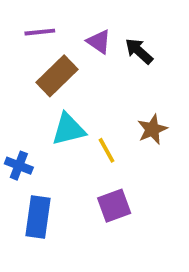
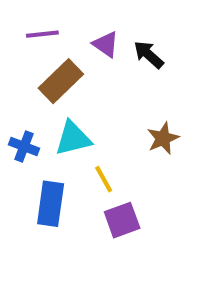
yellow line: (107, 150) -> (104, 179), moved
blue cross: (19, 166) -> (24, 147), moved
blue rectangle: (38, 217) -> (51, 204), moved

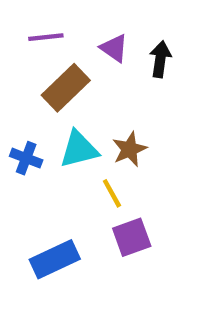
black arrow: (149, 55) -> (160, 59), turned 56
brown star: (163, 138) -> (129, 149), moved
blue rectangle: (51, 204) -> (55, 259), moved, turned 57

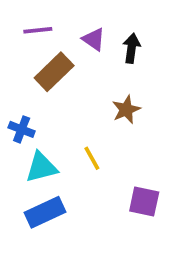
cyan triangle: (79, 149) -> (41, 167), moved
brown star: (129, 149) -> (126, 110), moved
purple square: (132, 237) -> (144, 202), moved, turned 32

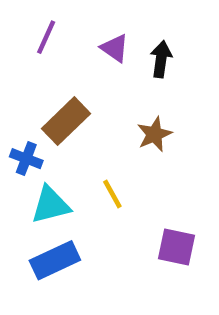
purple line: (38, 30) -> (46, 37), turned -60
brown rectangle: (54, 72) -> (66, 121), moved

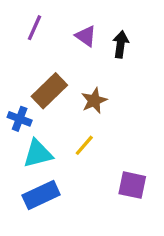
brown star: (154, 134) -> (94, 101), moved
yellow line: (112, 194) -> (84, 145), turned 70

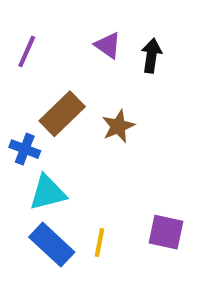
purple line: (34, 28) -> (27, 51), moved
yellow line: (84, 145) -> (100, 242), moved, turned -30
blue rectangle: (41, 195) -> (52, 245), turned 68

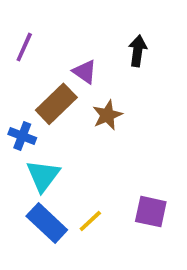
purple triangle: (108, 45) -> (85, 72), moved
cyan triangle: (48, 193) -> (43, 176), turned -39
yellow line: (100, 242) -> (90, 221), turned 36

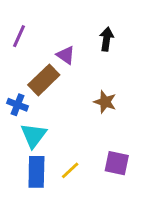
brown star: (107, 115) -> (105, 102), moved, turned -30
blue rectangle: (47, 223) -> (36, 172), turned 48

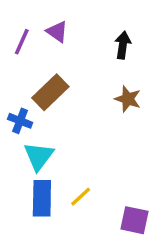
purple triangle: (66, 55) -> (57, 32), moved
brown star: (105, 102) -> (128, 99), moved
purple square: (117, 163) -> (135, 220), moved

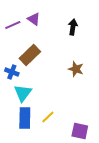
purple line: (22, 42) -> (13, 25), turned 42
brown star: (128, 99) -> (76, 69), moved

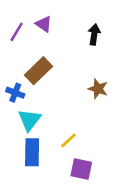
purple line: (13, 25) -> (17, 32), turned -35
yellow line: (48, 117) -> (68, 141), moved
purple square: (80, 131) -> (81, 169), moved

